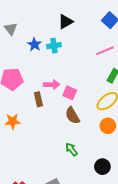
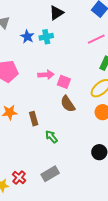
brown rectangle: (38, 99) -> (34, 119), moved
green arrow: (72, 149) -> (51, 137), moved

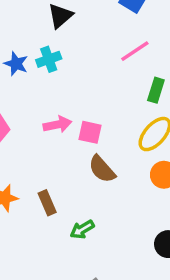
green arrow: (51, 137) -> (82, 229), turned -72

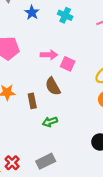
cyan cross: (49, 59) -> (65, 15), moved, turned 32
brown semicircle: (102, 169) -> (53, 86), moved

